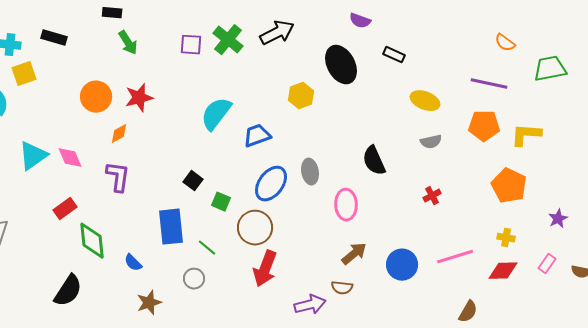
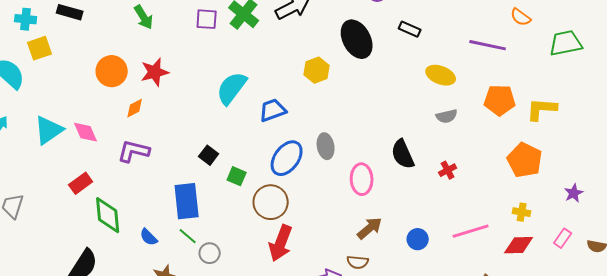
purple line: (489, 84) -> (488, 45), moved
black semicircle: (374, 161) -> (403, 154), moved
purple L-shape: (118, 177) -> (134, 151), turned -84
green line: (207, 248) -> (188, 236), moved
blue circle: (402, 265) -> (418, 239), size x0.7

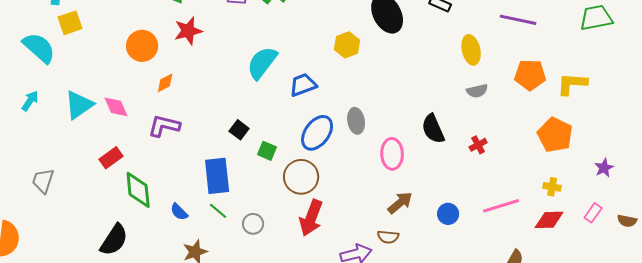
red star: (155, 72) -> (188, 31), moved
yellow ellipse: (441, 75) -> (471, 50), turned 56
gray circle: (210, 253) -> (253, 224), moved

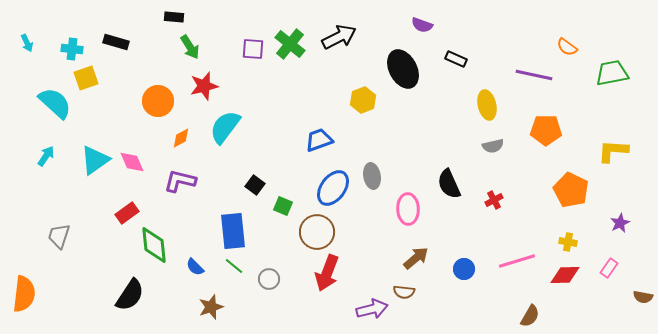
cyan semicircle: (262, 63) -> (225, 127), moved
yellow L-shape: (572, 84) -> (613, 151), moved
brown semicircle: (627, 221) -> (643, 297), moved

